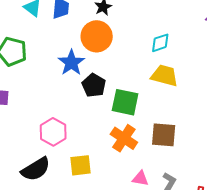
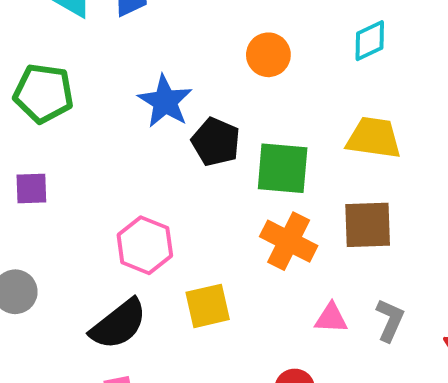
orange circle: (97, 36) -> (268, 55), moved, size x0.7
cyan diamond: (160, 43) -> (370, 41), moved
yellow trapezoid: (164, 76) -> (374, 138), moved

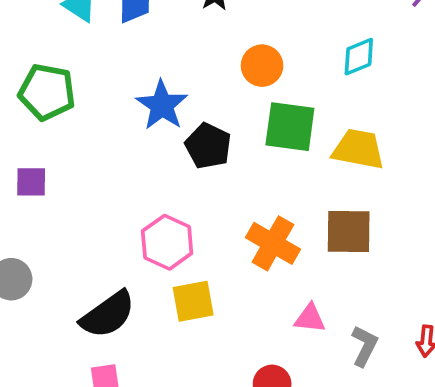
green square: (283, 168) -> (290, 127), moved
pink hexagon: (145, 245) -> (167, 242), moved
gray L-shape: (390, 320) -> (364, 346), moved

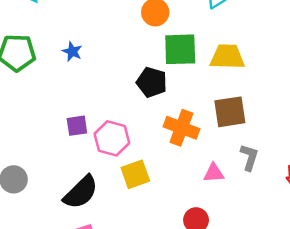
blue star: (162, 105) -> (72, 52), moved, size x0.6
black pentagon: (208, 146) -> (152, 82), moved
purple square: (31, 182) -> (77, 126), moved
gray L-shape: (364, 346) -> (249, 157), moved

